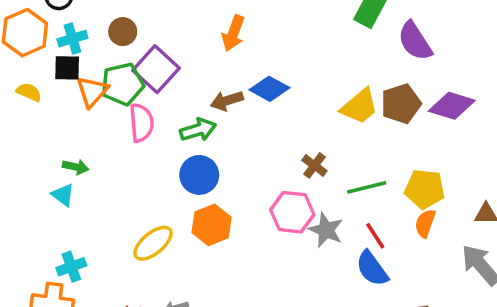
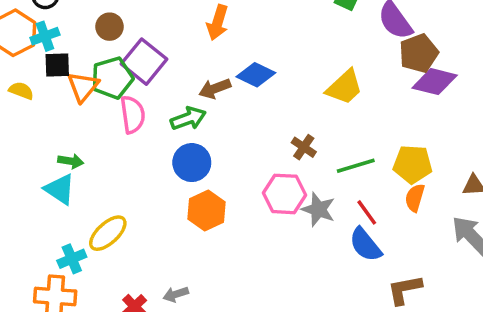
cyan cross: (72, 39) -> (45, 36), moved
brown pentagon: (401, 104) -> (419, 53), moved
cyan triangle: (63, 195) -> (60, 189), size x1.4
yellow ellipse: (153, 243) -> (108, 233), moved

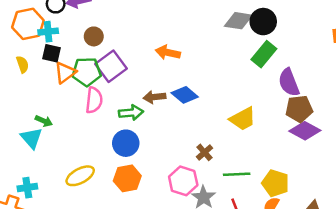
orange arrow: (218, 22) -> (168, 53), turned 70
yellow semicircle: (21, 91) -> (23, 64), turned 35
yellow ellipse: (108, 233) -> (80, 176), moved

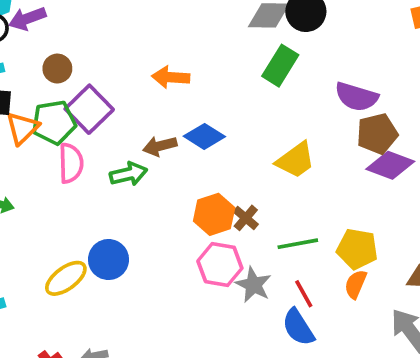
green rectangle: (264, 54) -> (280, 66), moved
purple semicircle: (289, 82) -> (356, 97), turned -44
blue circle: (126, 143) -> (108, 260), moved
orange hexagon: (127, 178) -> (214, 214), moved

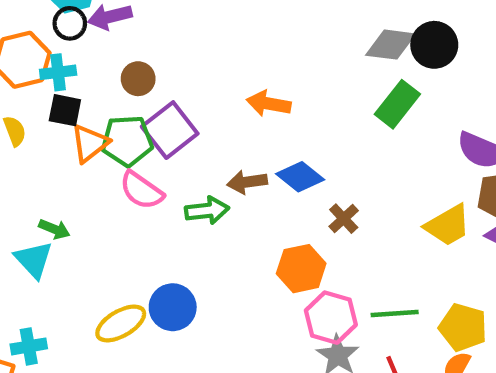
yellow trapezoid: (296, 160) -> (448, 225), moved
pink semicircle: (71, 163) -> (141, 190), turned 120
brown cross: (246, 218) -> (344, 219), moved
pink hexagon: (220, 265) -> (331, 318), moved

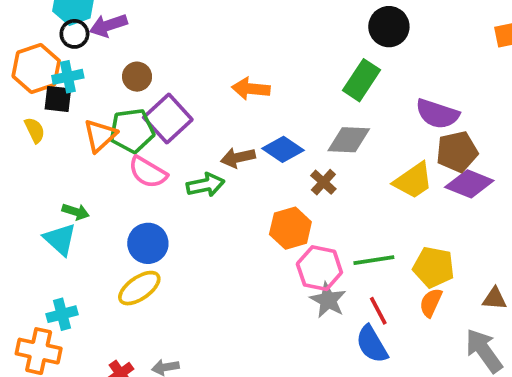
gray diamond: (391, 45) -> (349, 140), moved
black square: (65, 110) -> (58, 99), moved
blue circle: (173, 307) -> (148, 243), moved

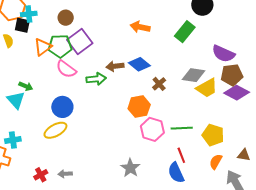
orange arrow: (251, 89) -> (140, 27), moved
gray diamond: (349, 140) -> (193, 75), moved
gray star: (328, 300) -> (130, 168), moved
orange semicircle: (431, 303) -> (216, 162), moved

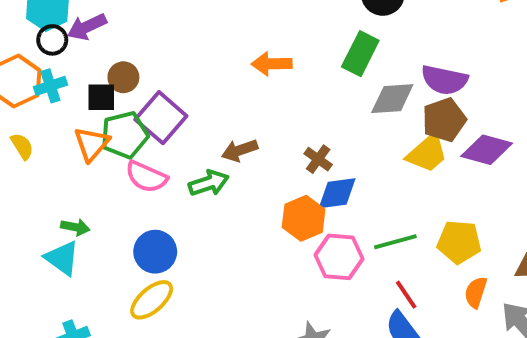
black square: (22, 25) -> (101, 97), moved
blue diamond: (139, 64) -> (337, 193), moved, turned -35
gray diamond: (193, 75) -> (392, 99), moved
brown pentagon: (232, 75) -> (444, 120), moved
brown cross: (159, 84) -> (318, 159), moved

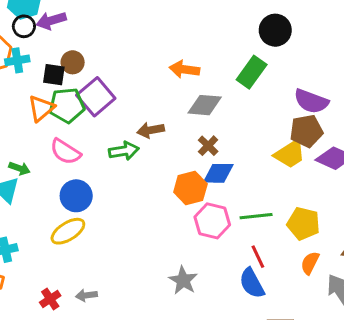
gray diamond: (392, 99) -> (205, 105), moved
pink semicircle: (146, 177) -> (65, 152), moved

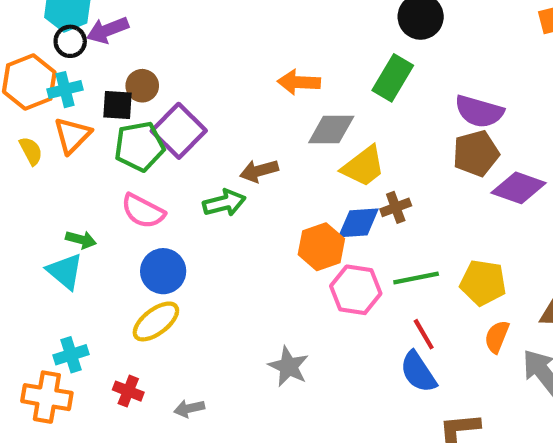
orange triangle: (41, 108) -> (72, 135), moved
brown cross: (208, 146) -> (396, 207), moved, turned 30
yellow trapezoid: (290, 154) -> (363, 166), moved
gray star: (183, 280) -> (289, 367), moved
red cross: (50, 299) -> (128, 391), moved, turned -30

